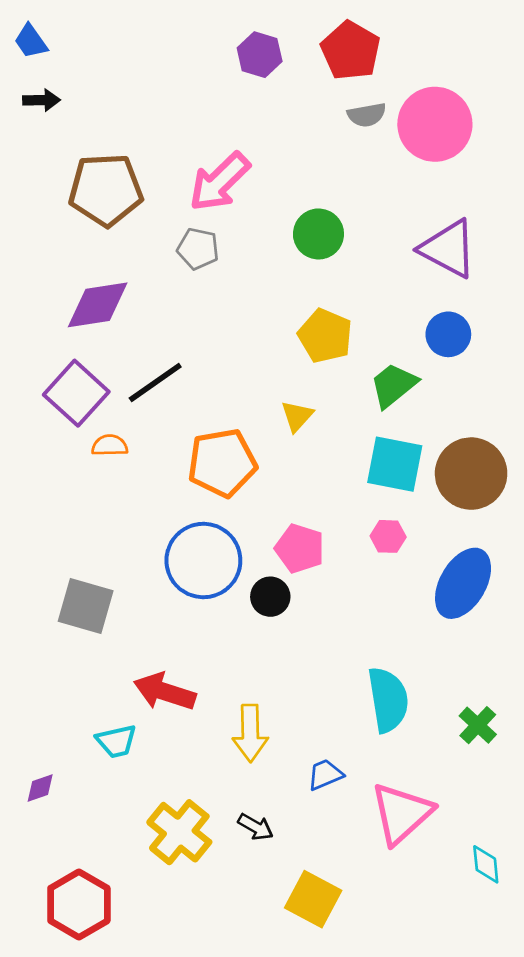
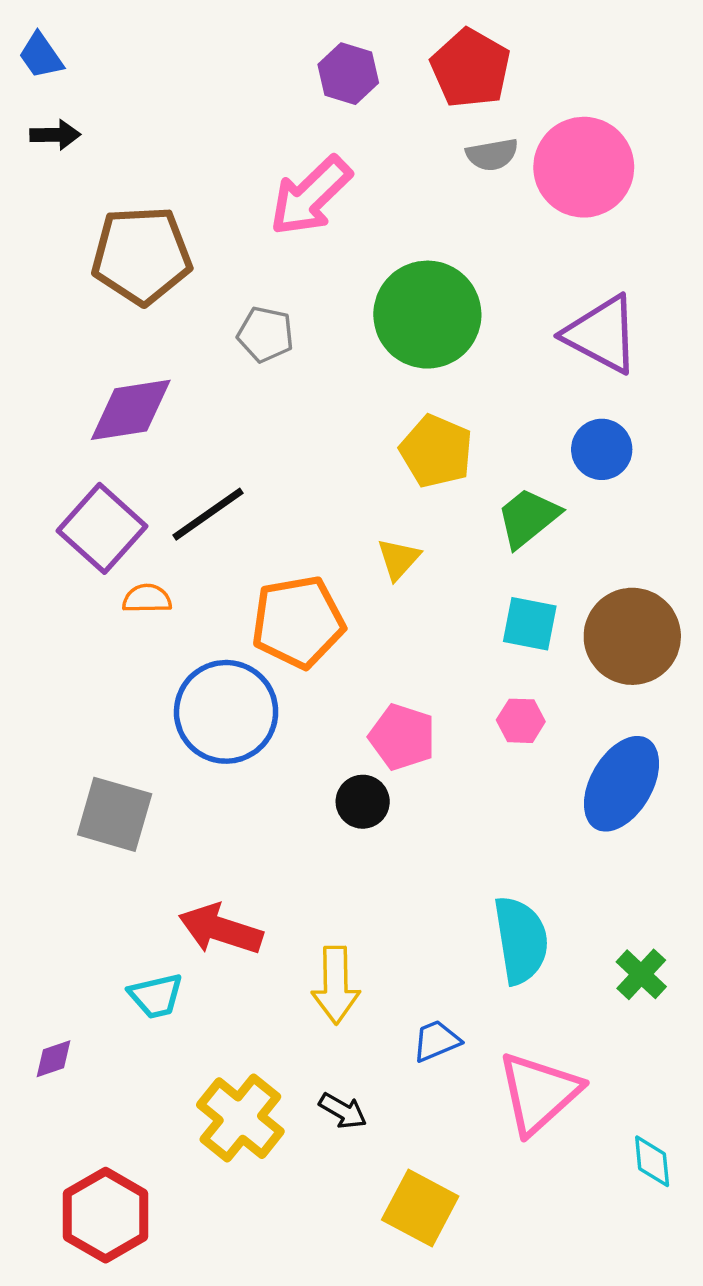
pink arrow: (219, 182) -> (311, 196), moved
green circle: (318, 234) -> (427, 315), size x1.6
cyan square: (395, 464) -> (530, 624), size x0.7
blue circle: (203, 561) -> (226, 712), moved

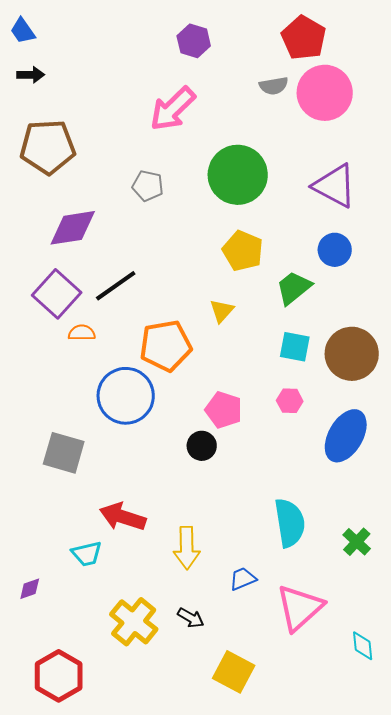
red pentagon: (471, 68) -> (304, 38), moved
brown pentagon: (142, 255) -> (48, 147), moved

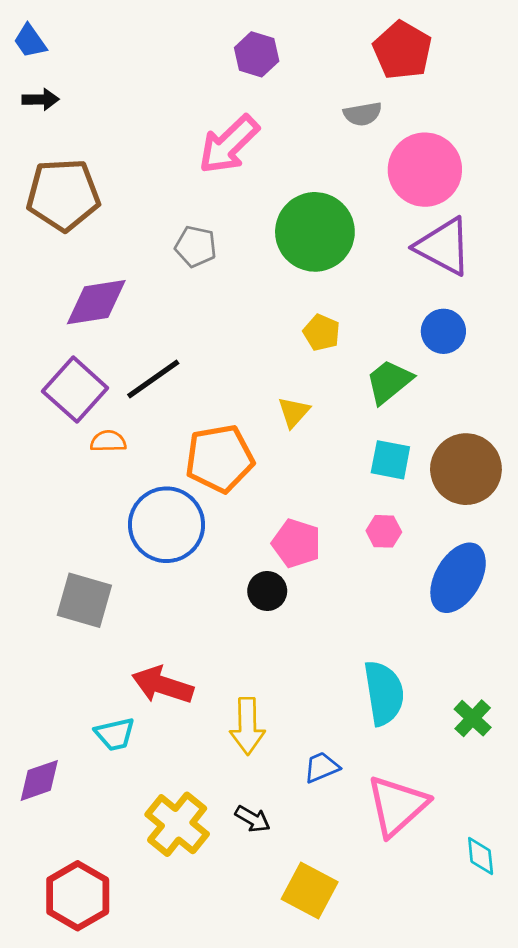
pink circle: (325, 93) -> (425, 170), moved
yellow pentagon: (243, 251) -> (322, 333), size x0.7
purple diamond: (30, 589) -> (39, 780), size x1.5

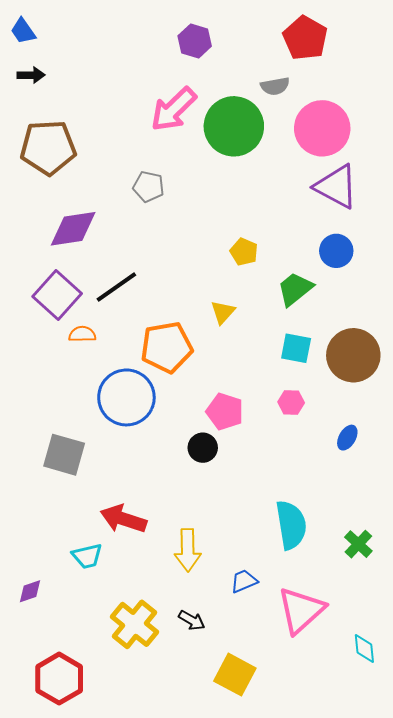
green circle: (315, 232) -> (234, 126), moved
blue ellipse: (458, 578) -> (347, 438), size x0.5
purple diamond: (39, 780) -> (30, 591), size x0.7

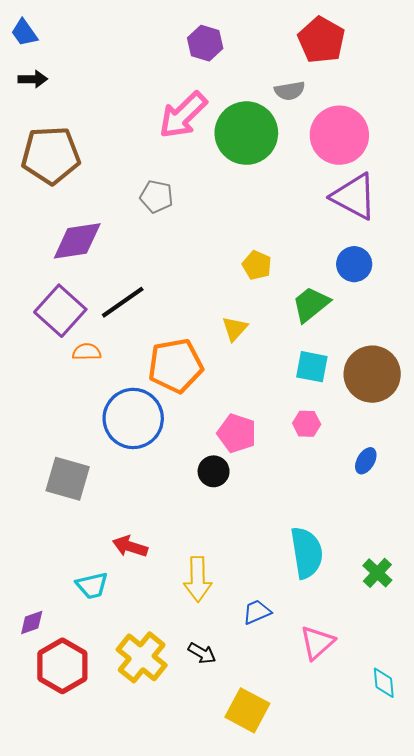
red arrow: (123, 519) -> (130, 546), size x0.7
pink triangle: (301, 610) -> (317, 643), size x0.7
red hexagon: (59, 679) -> (62, 666), moved

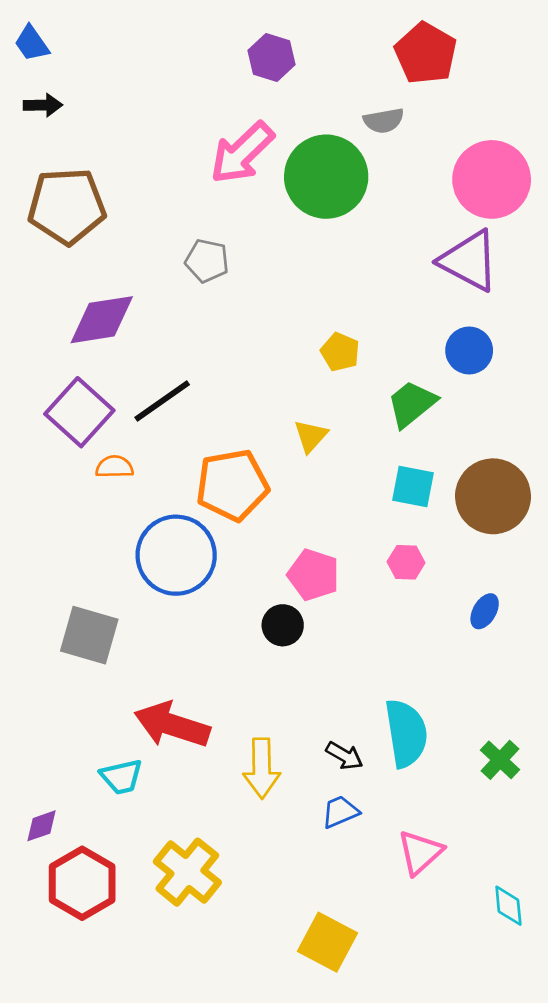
pink circle: (339, 135) -> (492, 179), moved
red arrow: (130, 546) -> (172, 725), size x1.6
black arrow: (202, 653) -> (344, 756), moved

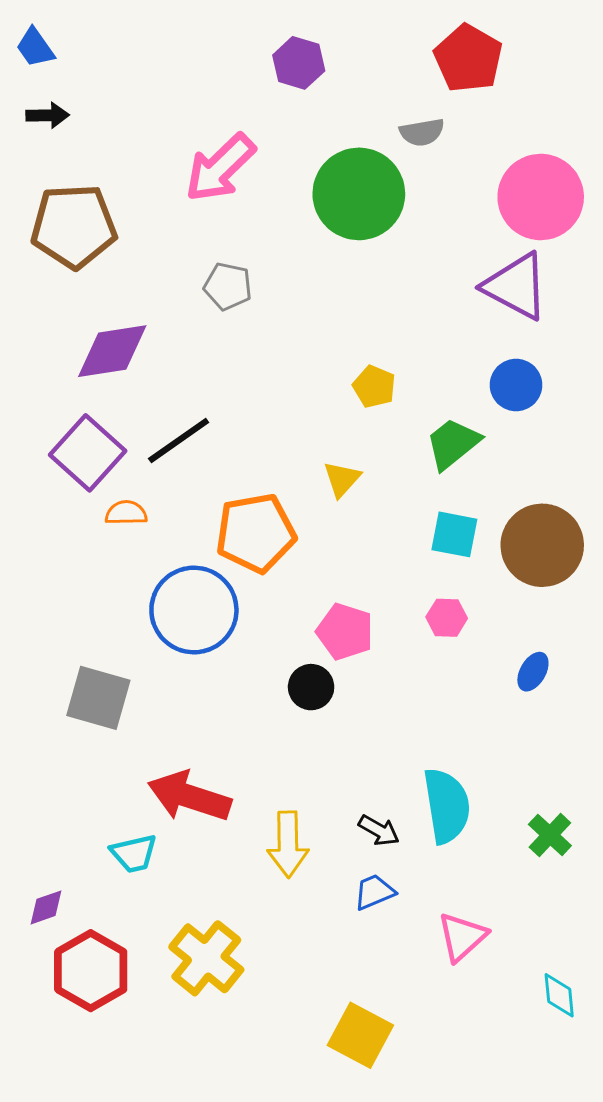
pink arrow: (242, 153) -> (220, 168), moved

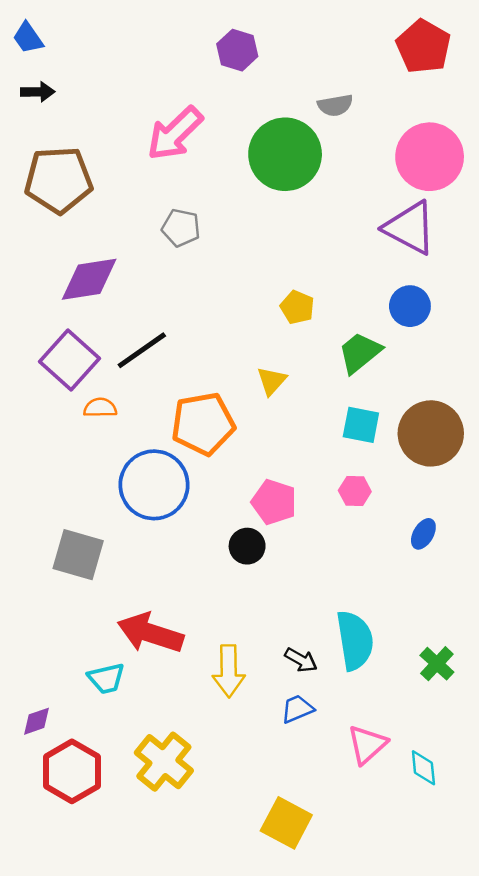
red pentagon: (468, 58) -> (423, 47), moved
cyan diamond: (559, 995) -> (423, 768), moved

